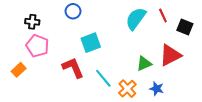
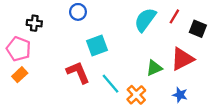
red line: (163, 15) -> (174, 16), turned 56
pink pentagon: (37, 46) -> (19, 49), moved
blue star: (157, 89) -> (180, 95), moved

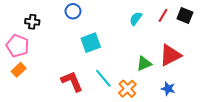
cyan semicircle: (145, 20) -> (136, 19), size x0.6
black square: (198, 29) -> (185, 15), moved
red L-shape: (78, 72) -> (72, 81), moved

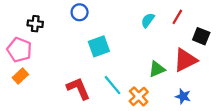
black square: (185, 15) -> (201, 36), moved

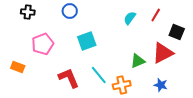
black cross: (35, 24) -> (28, 12), moved
pink pentagon: (19, 50) -> (43, 44), moved, turned 30
orange rectangle: (20, 76) -> (18, 67), turned 64
orange cross: (139, 96) -> (122, 85), turned 30

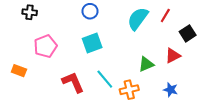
blue circle: (70, 11) -> (90, 11), moved
cyan semicircle: (130, 18) -> (138, 19), size x1.6
black square: (177, 32) -> (188, 33), turned 35
red triangle: (163, 53) -> (173, 56), size x0.7

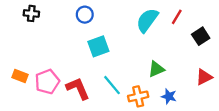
blue circle: (90, 11) -> (85, 15), moved
pink pentagon: (45, 46) -> (47, 82), moved
red triangle: (173, 56) -> (204, 77), moved
blue star: (171, 90) -> (169, 96), moved

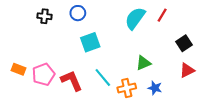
black cross: (31, 13) -> (45, 16), moved
black square: (201, 36) -> (184, 43), moved

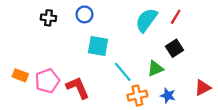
cyan square: (90, 42) -> (98, 46), turned 30
black square: (184, 43) -> (175, 48), moved
red triangle: (187, 70) -> (203, 88), moved
cyan line: (103, 78) -> (123, 72), moved

